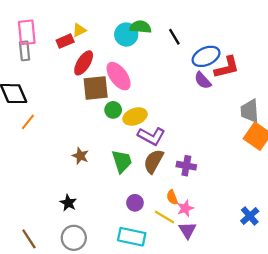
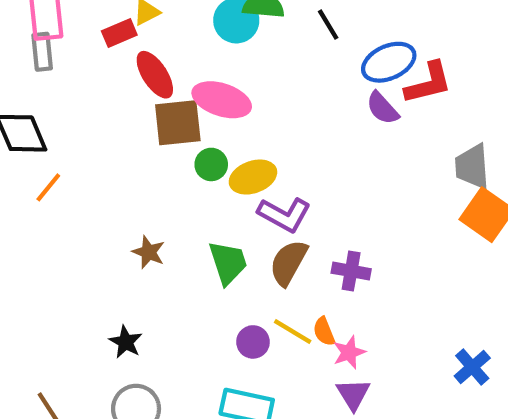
red ellipse: (84, 63) -> (155, 75), turned -65
pink ellipse: (119, 76) -> (222, 100), turned -36
yellow line: (164, 217) -> (293, 332), moved

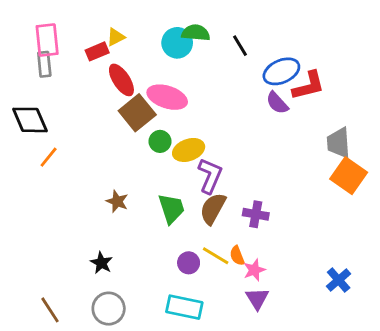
brown square: (178, 123) -> (137, 113), turned -33
purple L-shape: (284, 215) -> (210, 176), turned -96

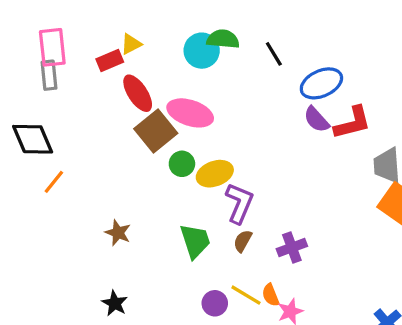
red L-shape: (309, 86) -> (353, 123), moved
brown star: (117, 201) -> (118, 233), moved
brown semicircle: (213, 209) -> (243, 241), size x0.6
purple cross: (256, 214) -> (292, 247), turned -30

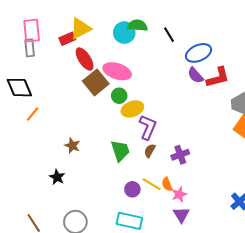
yellow triangle: (131, 44) -> (80, 29), size x1.6
green circle: (182, 164) -> (119, 96), moved
black star: (115, 303) -> (57, 177), moved

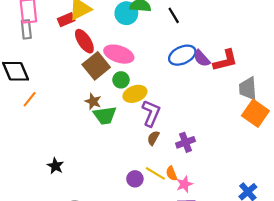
blue ellipse: (199, 53) -> (182, 55), moved
brown star: (72, 146) -> (93, 101), moved
green trapezoid: (120, 151) -> (105, 115), moved, turned 100

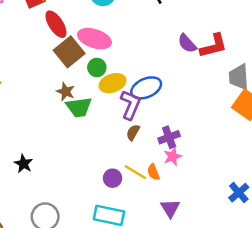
blue ellipse: (182, 55) -> (146, 88), moved
pink star: (184, 184) -> (173, 156), moved

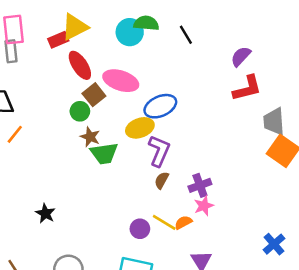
purple semicircle: (187, 43) -> (241, 56), moved, turned 85
brown square: (69, 52) -> (94, 95), size x0.7
green circle: (97, 67) -> (80, 111), moved
blue ellipse: (146, 88) -> (160, 106), moved
orange semicircle: (153, 172) -> (183, 222), turned 84

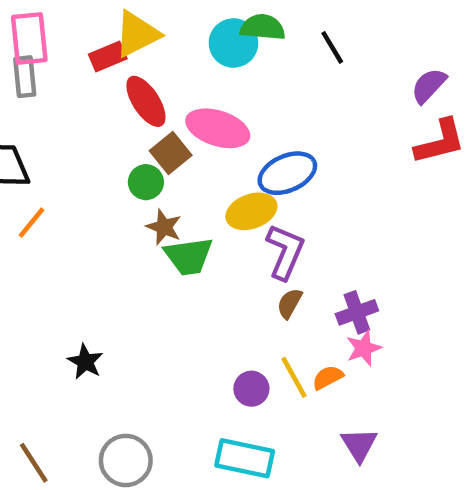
yellow line: (164, 222) -> (294, 377), turned 30

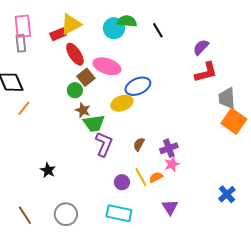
purple L-shape: (285, 252) -> (104, 144), moved

